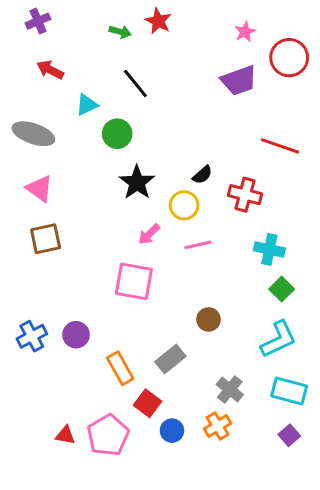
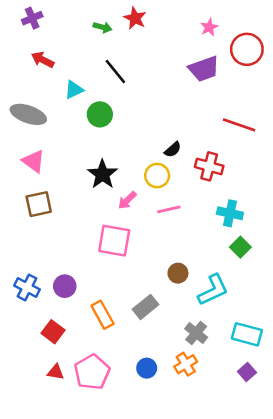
black star: (137, 182) -> (102, 174), moved
blue cross: (32, 336) -> (27, 287), turned -35
cyan L-shape: (279, 339) -> (213, 290), moved
red square: (148, 403) -> (53, 332), moved

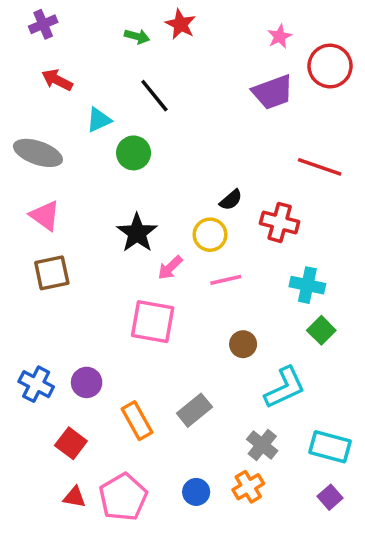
brown circle: (178, 273) -> (243, 344), moved

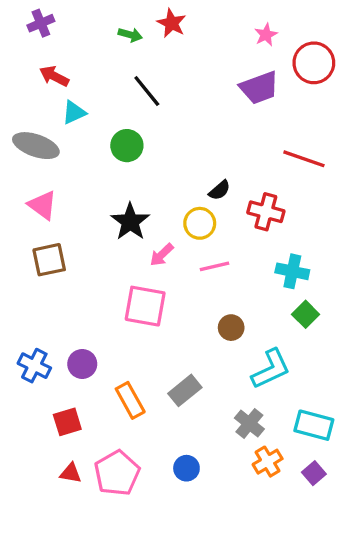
cyan triangle: (99, 120) -> (74, 112), moved
red square: (71, 443) -> (67, 422), turned 36
orange cross: (248, 487) -> (268, 462), moved

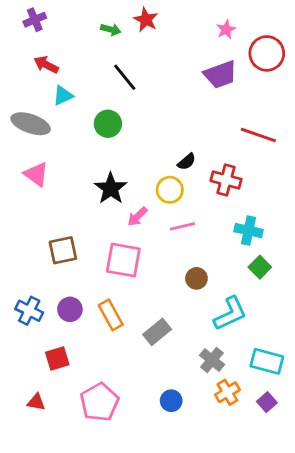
brown square: (49, 260) -> (63, 250), moved
orange rectangle: (130, 400) -> (111, 315), moved
blue circle: (186, 468) -> (171, 401), moved
red triangle: (71, 473) -> (36, 402), moved

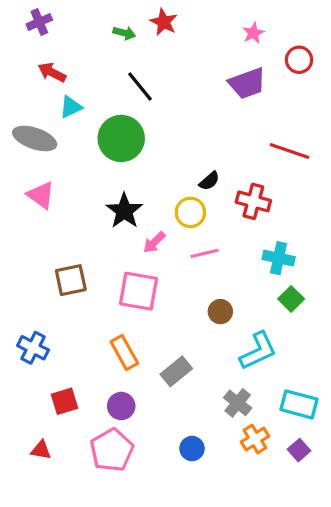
red circle: (267, 53) -> (299, 60), size x0.7
green circle: (108, 124) -> (121, 138), size x1.5
purple circle: (70, 309) -> (121, 406), moved

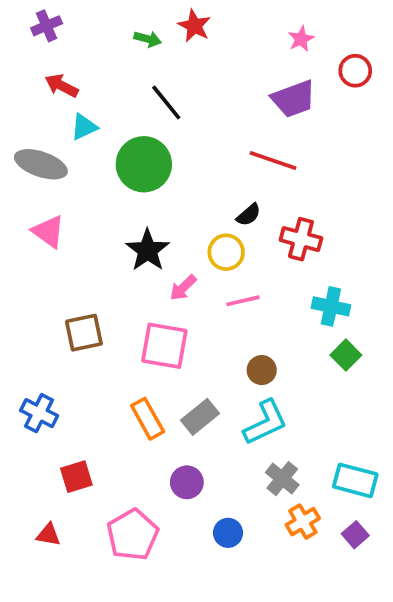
red line: (290, 151) -> (273, 161), moved
cyan L-shape: (258, 351) -> (265, 422), moved
gray rectangle: (176, 371) -> (200, 417), moved
purple circle: (121, 406) -> (187, 482), moved

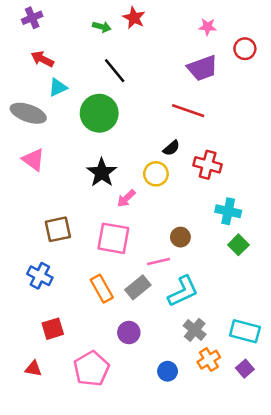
pink star: (301, 39) -> (208, 27), turned 30
pink line: (243, 301) -> (159, 262), moved
brown circle: (262, 370) -> (180, 237), moved
blue cross: (39, 413) -> (40, 276), moved
blue circle: (228, 533) -> (168, 371), moved

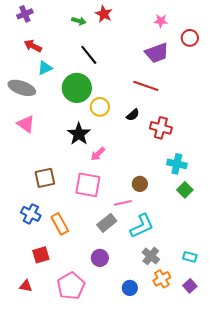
yellow circle: (156, 174) -> (100, 107), moved
orange rectangle: (102, 289) -> (60, 224), moved
cyan rectangle: (245, 331) -> (190, 257), size x0.6

